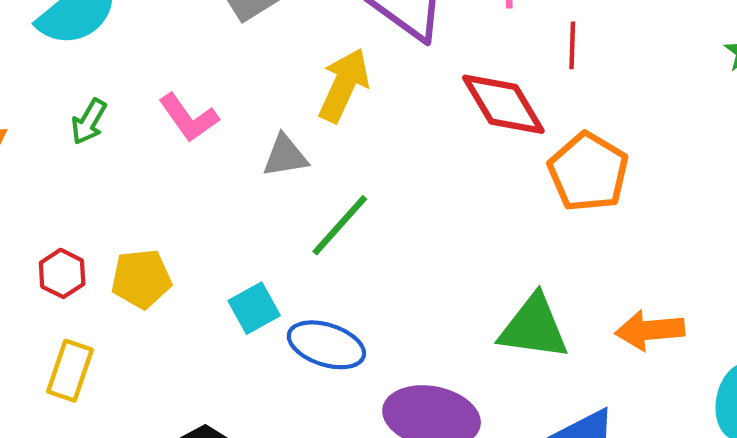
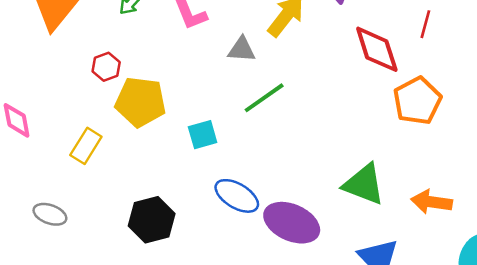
red hexagon: (62, 273) -> (106, 67), moved
yellow pentagon: (141, 279) -> (140, 102), size x1.4
blue ellipse: (326, 345) -> (237, 196), moved

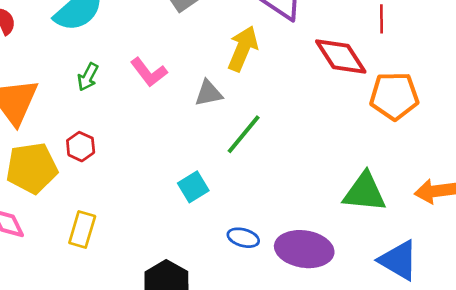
orange pentagon: (417, 101) -> (394, 96), turned -30
yellow pentagon: (140, 102) -> (32, 168), moved
blue ellipse: (237, 196) -> (243, 238), size x0.7

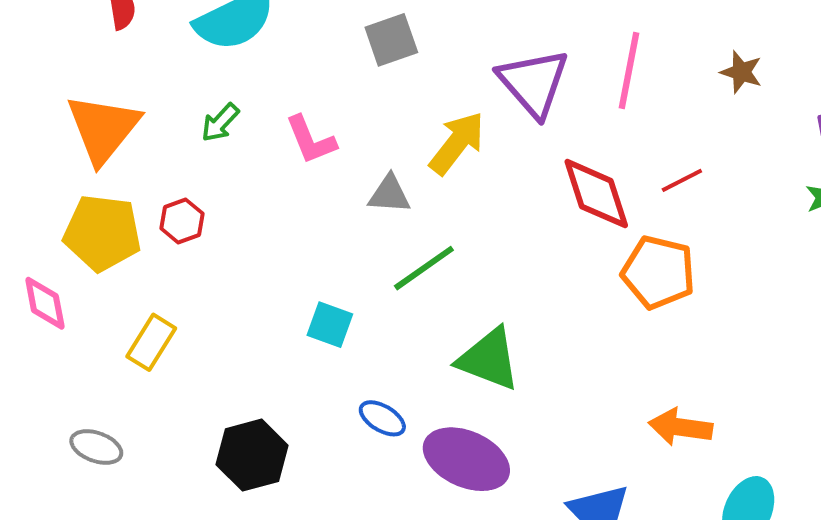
red line: (381, 19) -> (682, 180), moved, turned 48
cyan square: (193, 187) -> (330, 325), turned 36
green triangle: (365, 192) -> (489, 359), moved

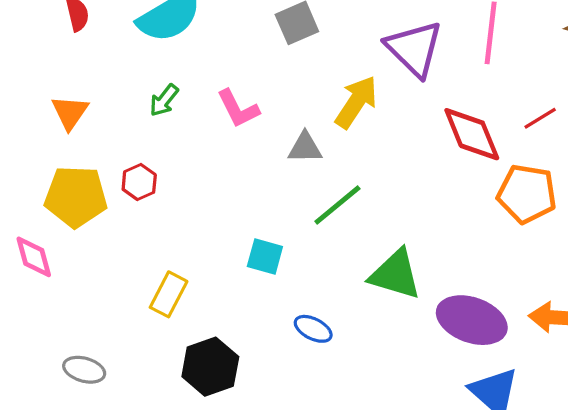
orange triangle: (103, 129) -> (70, 112), size x0.6
yellow rectangle: (151, 342) -> (169, 294), moved
purple ellipse: (466, 459) -> (472, 320), moved

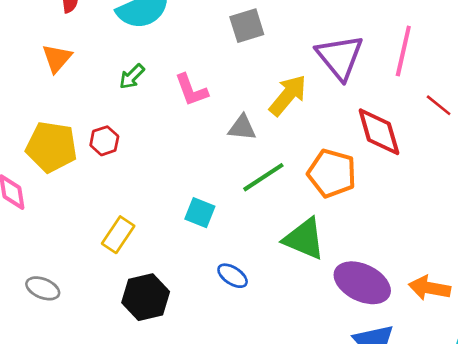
orange triangle: (70, 112) -> (57, 58), moved
red line: (540, 118) -> (439, 105), moved, turned 64
orange pentagon: (527, 194) -> (332, 173), moved

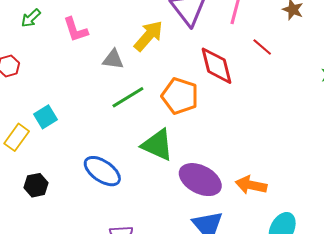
cyan square: (200, 213) -> (46, 117), moved, turned 35
blue ellipse: (233, 276) -> (102, 171), size x1.6
black hexagon: (146, 297) -> (36, 185), size x0.7

